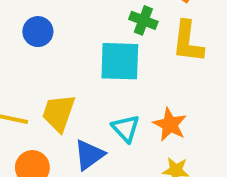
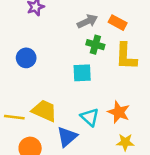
cyan square: (120, 61) -> (82, 73), size x0.7
yellow trapezoid: (59, 113) -> (44, 111), turned 100

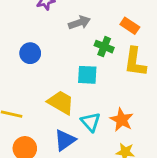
gray arrow: (87, 21) -> (79, 23), moved
yellow trapezoid: (44, 111) -> (61, 102), moved

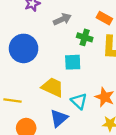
blue circle: (30, 53) -> (24, 48), size x1.6

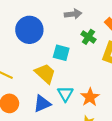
cyan square: (73, 62) -> (61, 53), moved

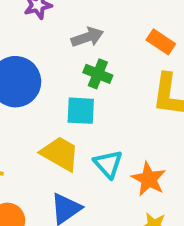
green cross: (88, 37) -> (98, 74), moved
cyan triangle: (65, 94) -> (108, 164), moved

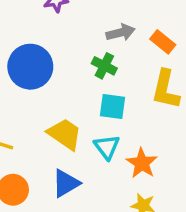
gray arrow: (87, 37) -> (121, 33), moved
cyan square: (81, 111) -> (113, 106), moved

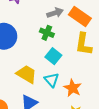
orange rectangle: (163, 42) -> (80, 17), size x1.5
cyan square: (113, 106) -> (53, 56), turned 35

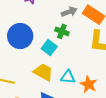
cyan square: (53, 56) -> (49, 48), moved
cyan triangle: (52, 80) -> (68, 77), turned -42

